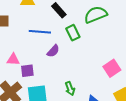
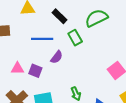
purple square: (27, 71) -> (35, 71), moved, turned 32

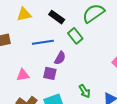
purple square: (35, 71) -> (50, 73), moved

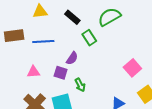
blue line: (43, 42) -> (43, 41), moved
green arrow: (85, 91) -> (80, 85), moved

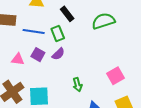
green rectangle: (89, 38) -> (58, 34), moved
purple square: (61, 73) -> (38, 55), moved
green arrow: (80, 85) -> (77, 85), moved

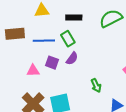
black rectangle: (67, 14) -> (74, 18), turned -42

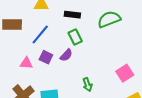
green rectangle: (68, 39) -> (75, 37), moved
blue line: (44, 41) -> (40, 34), turned -55

